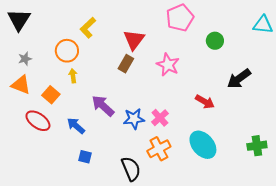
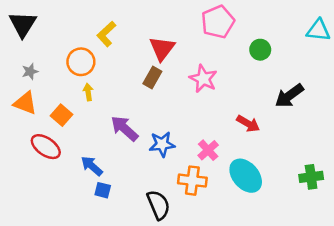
pink cross: (160, 118) -> (208, 150), moved
blue arrow: (76, 126) -> (92, 166), moved
orange cross: (159, 149) -> (192, 181), turned 35

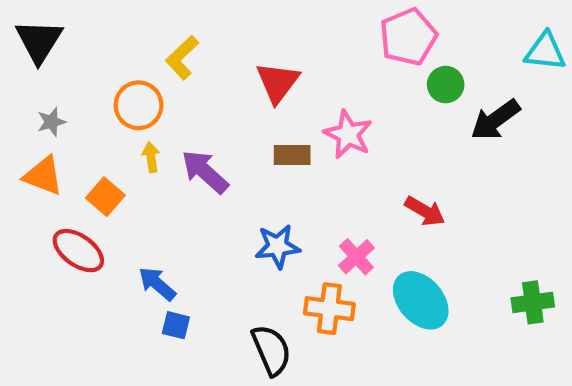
pink pentagon: (218, 22) -> (408, 37), moved
brown rectangle: (152, 78) -> (292, 155), moved, turned 60
black arrow: (289, 96) -> (495, 120), moved
purple arrow: (125, 128) -> (205, 172), moved

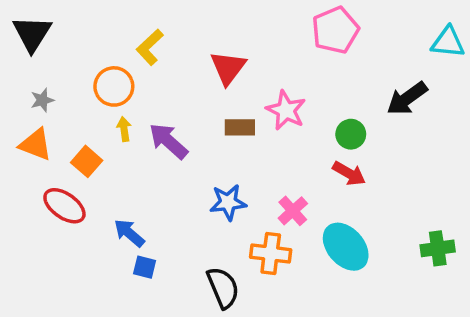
green circle: (446, 85) -> (351, 134), moved

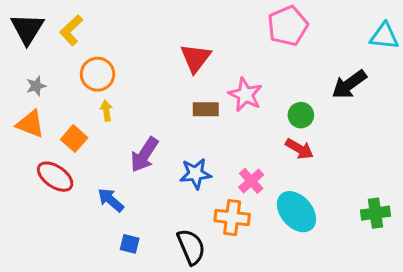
yellow L-shape: (150, 47) -> (71, 30), moved
purple arrow: (168, 141) -> (144, 155), moved, turned -99
blue square: (145, 267) -> (130, 244), moved

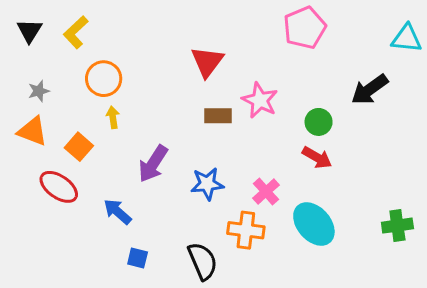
black triangle: (27, 29) -> (29, 31), size x0.7

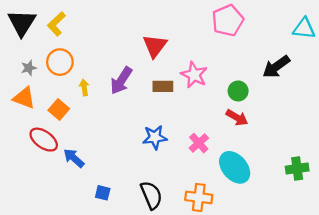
black triangle: (29, 31) -> (22, 23), size x1.5
orange circle: (104, 79) -> (60, 62), moved
purple arrow: (153, 164) -> (121, 81), moved
blue arrow: (118, 212) -> (74, 158), moved
orange cross: (246, 230) -> (199, 197), moved

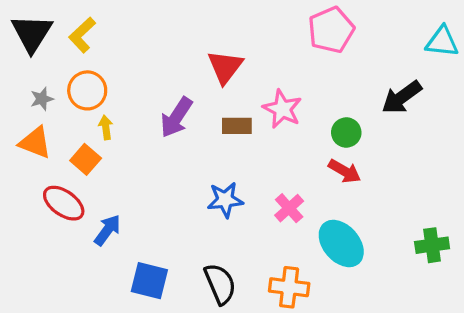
yellow arrow: (84, 88) -> (106, 127), moved
blue arrow: (74, 158) -> (107, 230), turned 85
blue square: (103, 193) -> (149, 281), size x1.6

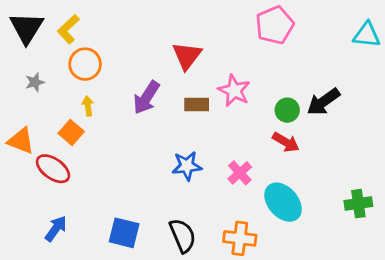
orange circle: (87, 90) -> (85, 64), moved
black arrow: (402, 97) -> (323, 102), moved
orange triangle: (35, 143) -> (21, 141), moved
blue arrow: (107, 230) -> (56, 229), moved

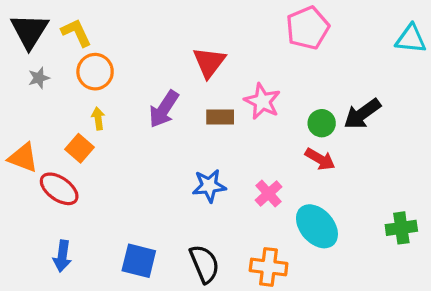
yellow L-shape: (68, 29) -> (76, 33), turned 108
gray star: (35, 82) -> (39, 78), moved
blue arrow: (56, 229) -> (62, 256), turned 152

